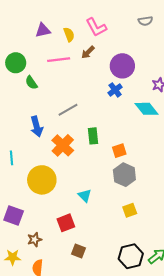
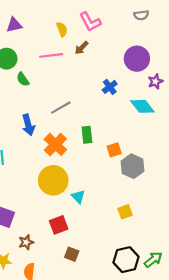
purple triangle: (43, 30) -> (14, 25), moved
purple circle: (122, 66) -> (137, 59), moved
gray hexagon: (124, 175) -> (133, 166), moved
yellow circle: (42, 180) -> (53, 180), moved

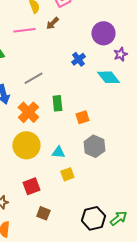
gray hexagon: (133, 166) -> (94, 146), moved
cyan triangle: (78, 197) -> (58, 152), moved, turned -40
yellow square: (125, 212) -> (67, 174), moved

